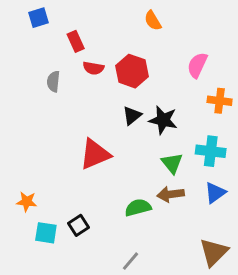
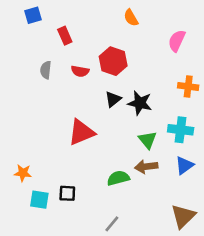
pink semicircle: (197, 65) -> (177, 41), moved
red semicircle: (93, 68) -> (80, 71), moved
black square: (79, 225) -> (67, 193), turned 36

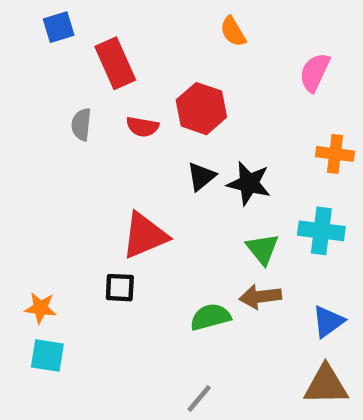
red rectangle: (65, 36) -> (115, 63), size x1.5
blue triangle: (184, 165) -> (328, 322), moved
black square: (67, 193) -> (120, 288), moved
cyan square: (39, 200) -> (47, 356), moved
brown triangle: (183, 216) -> (326, 385), turned 44

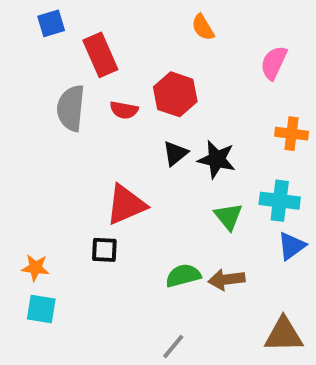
gray semicircle: (81, 124) -> (71, 108), size x1.6
brown arrow: (260, 297) -> (226, 280), moved
blue triangle: (328, 322) -> (292, 246), moved

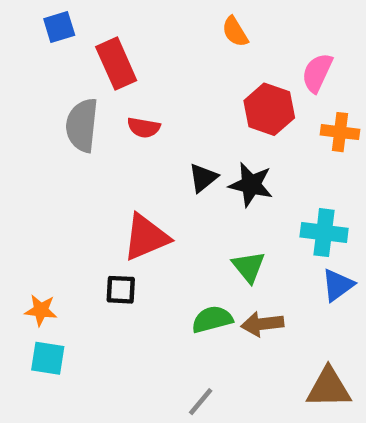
red hexagon: (175, 94) -> (269, 109), moved
orange cross: (292, 134) -> (340, 132), moved
green triangle: (228, 216) -> (249, 267), moved

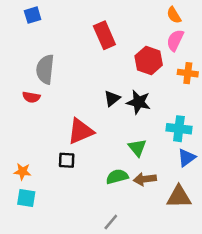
orange semicircle: (235, 32) -> (174, 15), moved
red rectangle: (116, 64) -> (104, 35), moved
red semicircle: (144, 128) -> (31, 97), moved
brown triangle: (329, 388) -> (179, 197), moved

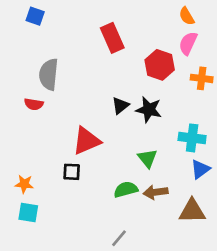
blue square: (33, 15) -> (35, 16), turned 36

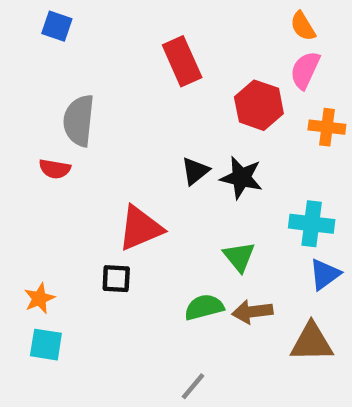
orange star: (24, 184) -> (39, 298), turned -30

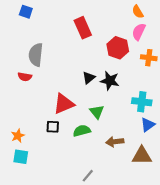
green triangle: (239, 257) -> (97, 112), moved
green semicircle: (204, 307) -> (82, 131), moved

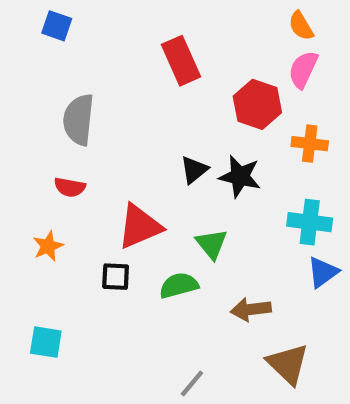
orange cross: (149, 58) -> (310, 144), moved
red semicircle: (25, 77) -> (70, 187), moved
orange star: (18, 136) -> (48, 246), moved
brown triangle: (142, 156) -> (288, 364), moved, turned 45

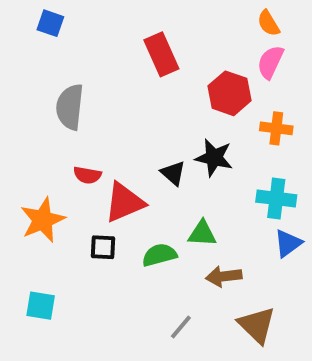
black triangle: (194, 170) -> (173, 173), moved, turned -40
red semicircle: (70, 187) -> (87, 175), moved
green triangle: (212, 244) -> (202, 234), moved, turned -48
orange star: (48, 246) -> (43, 220), size x1.6
gray line: (192, 384) -> (181, 327), moved

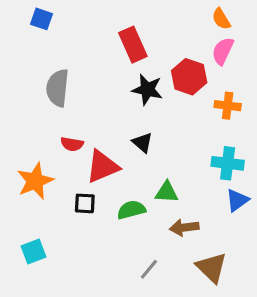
black star: (214, 158) -> (147, 90), moved
cyan square: (41, 306) -> (33, 252), turned -30

